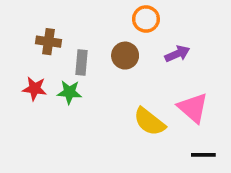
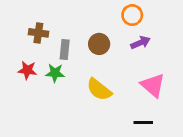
orange circle: (146, 19) -> (132, 15), moved
yellow semicircle: (149, 122) -> (99, 89), moved
black line: (203, 155) -> (143, 123), moved

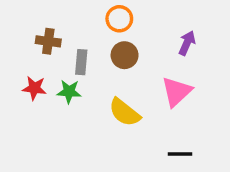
orange circle: (132, 15) -> (119, 19), moved
purple arrow: (140, 43) -> (187, 43), moved, turned -42
pink triangle: (153, 85) -> (177, 92), moved, turned 36

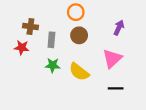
red star: (34, 88) -> (22, 48), moved
green star: (69, 92) -> (53, 65), moved
black line: (180, 154) -> (116, 88), moved

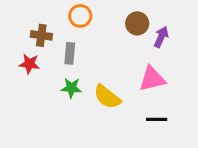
orange circle: (76, 12) -> (80, 16), moved
brown circle: (79, 35) -> (137, 23), moved
pink triangle: (112, 59) -> (152, 79), turned 30

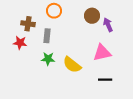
purple arrow: (161, 37) -> (108, 25), turned -48

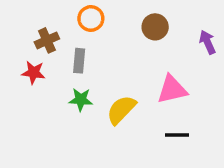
brown cross: (28, 24) -> (47, 40), turned -32
purple arrow: (108, 25) -> (207, 42), moved
yellow semicircle: (72, 65) -> (121, 110), turned 96

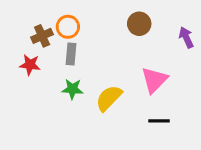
orange circle: (91, 18) -> (68, 27), moved
pink triangle: (172, 89) -> (154, 80), turned -32

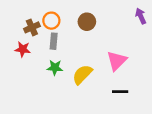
brown circle: (139, 24) -> (87, 22), moved
purple arrow: (186, 37) -> (141, 16), moved

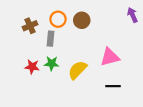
orange circle: (51, 21) -> (58, 19), moved
red star: (23, 49) -> (32, 67), moved
pink triangle: (117, 61) -> (110, 57), turned 30

